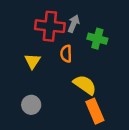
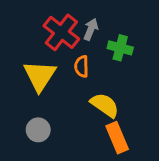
red cross: (50, 26) -> (61, 32), turned 32
yellow triangle: (32, 61) -> (40, 76), size x1.6

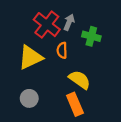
yellow triangle: (40, 76) -> (30, 57), turned 32
orange rectangle: (117, 138) -> (75, 104), moved

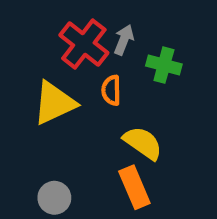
gray circle: (29, 98) -> (54, 198), moved

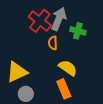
gray arrow: (124, 40) -> (59, 19), size x1.6
yellow triangle: (54, 103) -> (17, 72), moved

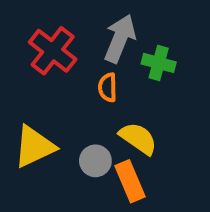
red cross: (40, 21) -> (53, 51), moved
gray circle: (26, 94) -> (95, 161), moved

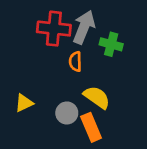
red cross: (53, 51) -> (54, 29), moved, turned -32
yellow triangle: (34, 147) -> (24, 103), size x0.6

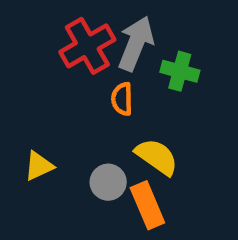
red cross: (54, 29) -> (87, 46), turned -36

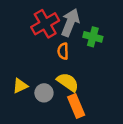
yellow semicircle: (157, 157) -> (68, 82), moved
gray circle: (108, 182) -> (44, 93), moved

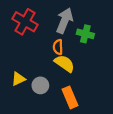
red cross: (45, 24) -> (25, 22), moved, turned -30
yellow semicircle: (68, 82) -> (65, 63), moved

